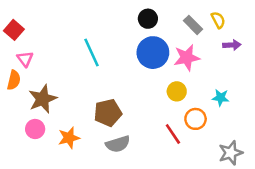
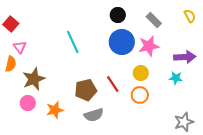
yellow semicircle: (218, 20) -> (190, 16), moved
purple arrow: (232, 45) -> (185, 57), moved, size x1.5
orange circle: (196, 119) -> (140, 95), moved
red line: (173, 134) -> (113, 84), moved

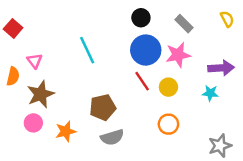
pink triangle: (20, 47) -> (35, 61), moved
red line: (113, 84) -> (142, 81), moved
orange circle: (140, 95) -> (168, 124), moved

